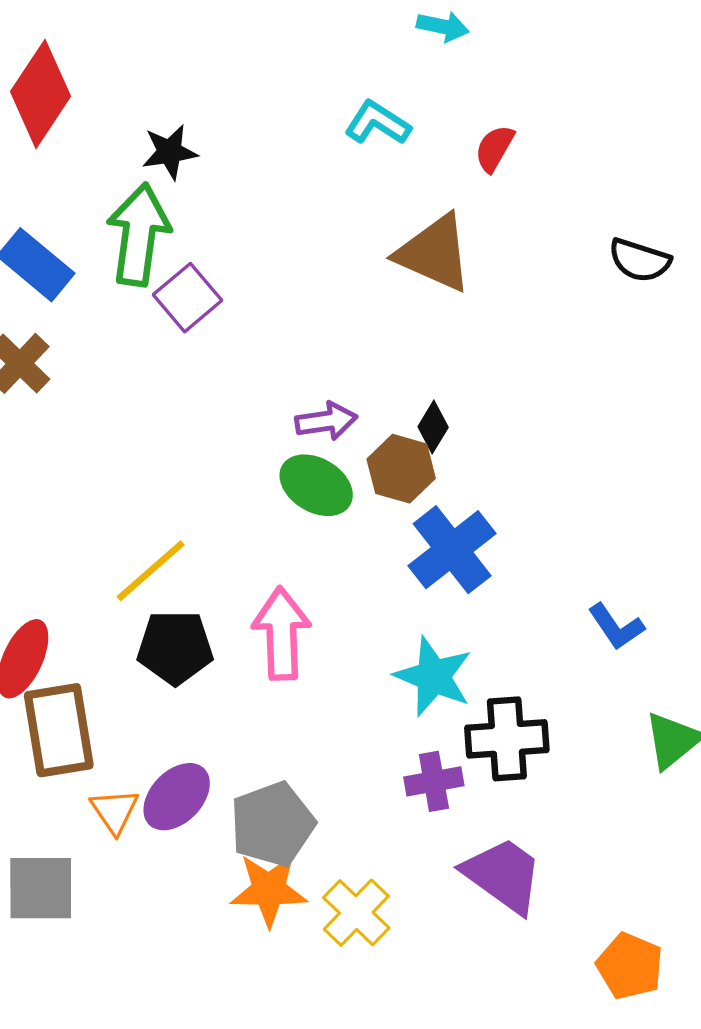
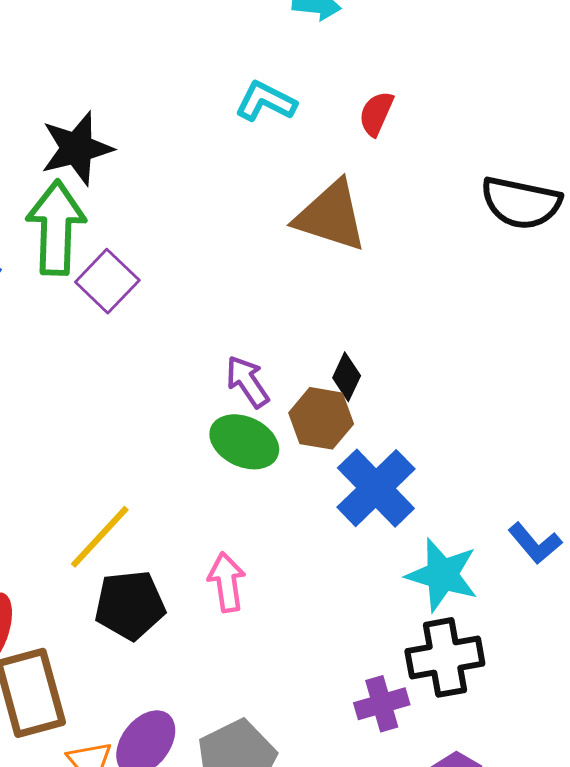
black star: (170, 152) -> (77, 148), size x1.4
black semicircle: (640, 260) -> (521, 203), size x1.4
purple arrow: (326, 421) -> (247, 382), turned -110
pink arrow: (282, 634) -> (227, 582), size x0.7
cyan star: (433, 676) -> (442, 575), moved

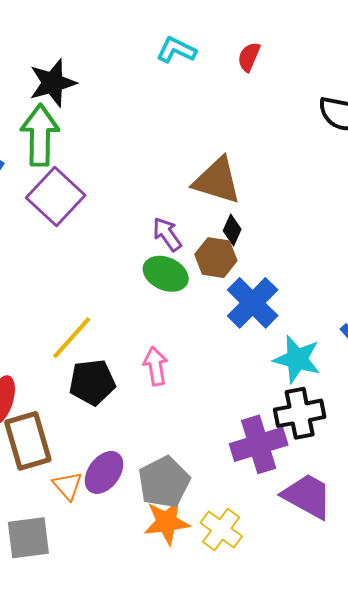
brown triangle: (331, 216) -> (217, 181), moved
purple square: (107, 281) -> (56, 197), moved, size x1.4
purple cross: (382, 704) -> (259, 444), size x1.6

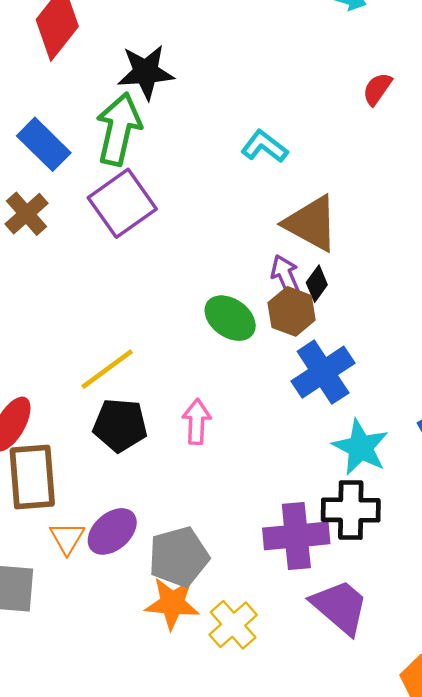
cyan L-shape: (176, 50) -> (264, 146), moved
purple arrow: (167, 234) -> (286, 276), moved

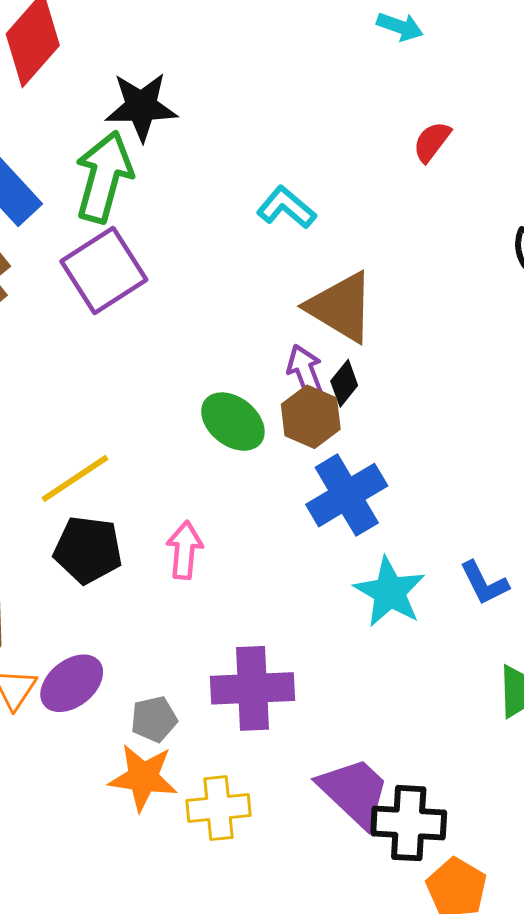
black cross: (351, 510) -> (409, 823), moved
purple cross: (296, 536) -> (253, 688), moved
gray pentagon: (179, 557) -> (154, 719), size x0.6
yellow cross: (233, 625) -> (219, 808), turned 33

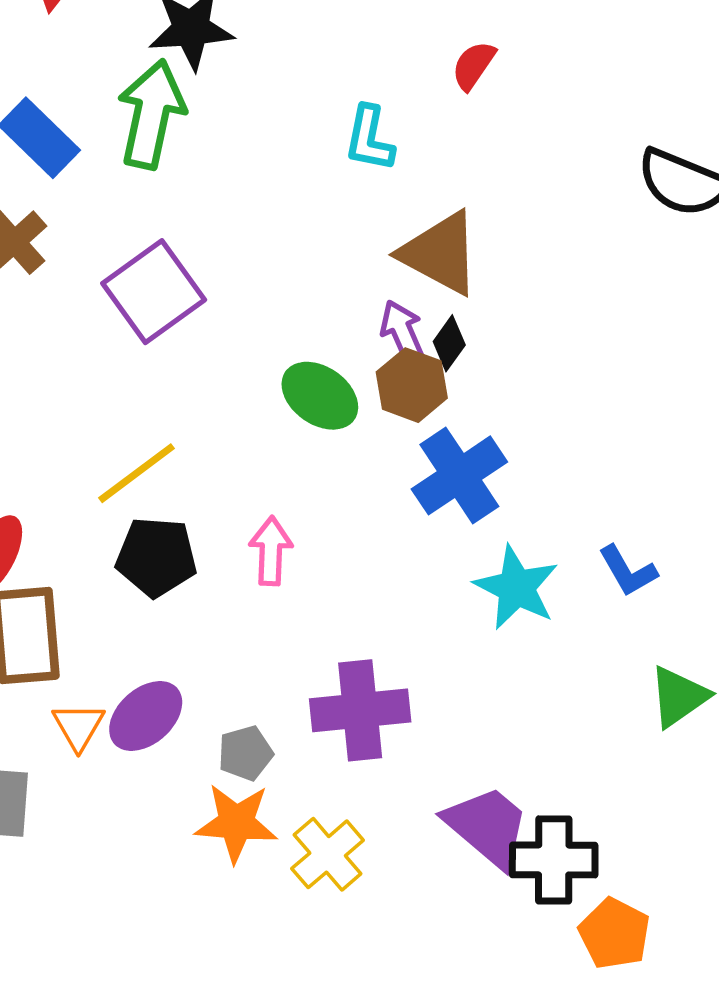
red semicircle: (432, 142) -> (473, 65), moved
cyan L-shape: (286, 207) -> (369, 139), turned -116
purple square: (104, 271) -> (154, 292), moved
yellow cross: (219, 808) -> (328, 854), turned -32

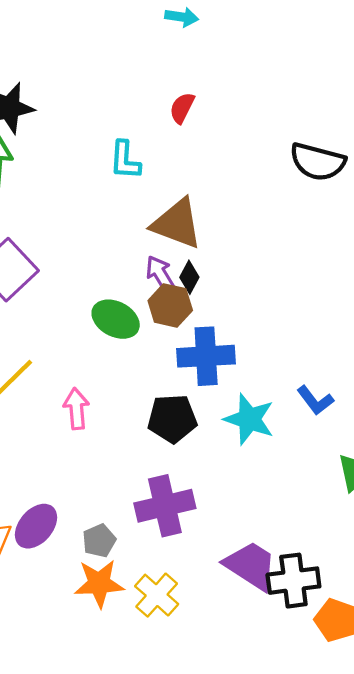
blue cross: (459, 475) -> (206, 356), turned 38
pink arrow: (271, 551) -> (76, 409), moved
black pentagon: (156, 557) -> (172, 419), moved

